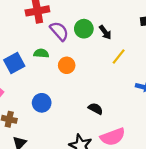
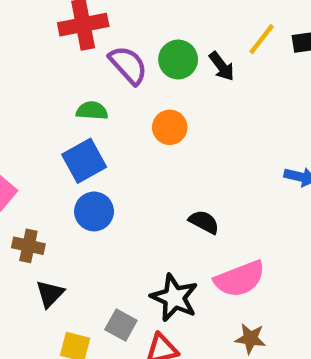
yellow line: (119, 57) -> (262, 39), moved
blue square: (14, 63) -> (84, 161), moved
orange circle: (67, 65) -> (170, 127), moved

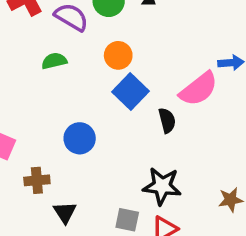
blue square: (84, 161) -> (131, 91), moved
black semicircle: (204, 222) -> (167, 120), turned 65
pink semicircle: (240, 279) -> (199, 89), moved

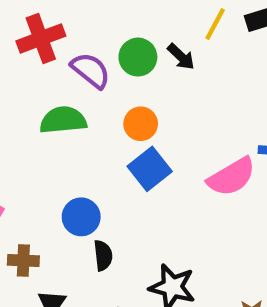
green semicircle: (54, 61) -> (63, 120), size x1.5
black semicircle: (167, 120) -> (103, 255), moved

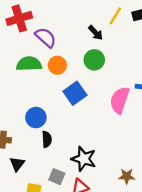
green circle: (138, 57) -> (94, 60), moved
orange circle: (141, 124) -> (57, 65), moved
pink semicircle: (232, 177) -> (120, 100), turned 136

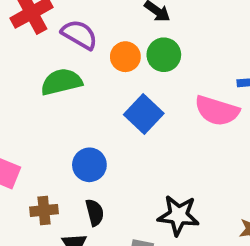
orange circle: (57, 65) -> (125, 57), moved
pink semicircle: (120, 100) -> (217, 111), turned -80
black semicircle: (47, 139) -> (95, 212), moved

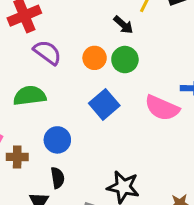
purple semicircle: (79, 35) -> (47, 52), moved
green semicircle: (61, 82) -> (30, 96), moved
brown cross: (44, 210) -> (17, 157), moved

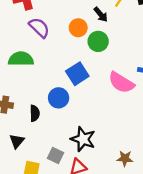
orange circle: (95, 58) -> (78, 28), moved
blue circle: (57, 140) -> (59, 98), moved
black semicircle: (58, 178) -> (35, 113), moved

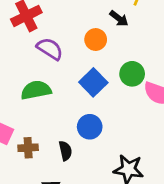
green circle: (98, 41) -> (132, 74), moved
blue square: (77, 74) -> (93, 82), moved

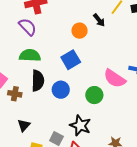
purple semicircle: (50, 49) -> (28, 27), moved
green circle: (132, 74) -> (94, 95), moved
black semicircle: (65, 151) -> (38, 81), moved, size x1.5

